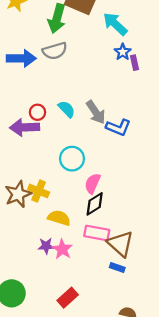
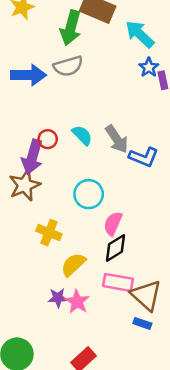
purple arrow: (25, 127) -> (32, 157), turned -72
brown star: (18, 194) -> (25, 185), moved
yellow semicircle: (59, 218) -> (73, 265), turned -60

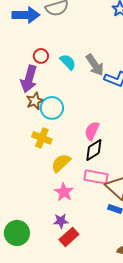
red circle: (48, 139) -> (41, 56), moved
brown star: (25, 185) -> (35, 101), moved, size x0.7
cyan circle: (89, 194) -> (52, 108), moved
purple star: (58, 298) -> (61, 221), moved

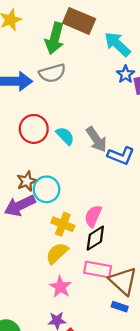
red circle: (41, 56) -> (34, 129), size x1.6
purple arrow: (29, 79) -> (20, 206), moved, turned 48
yellow cross: (42, 138) -> (63, 224), moved

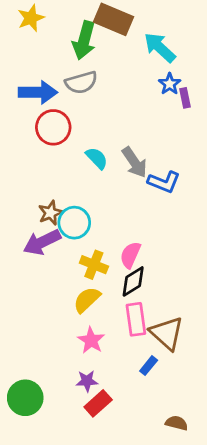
red circle: (34, 129) -> (53, 127), moved
pink rectangle: (98, 269) -> (136, 319), turned 72
blue rectangle: (120, 307) -> (149, 366), moved, turned -70

